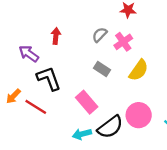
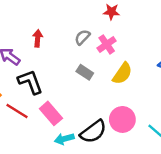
pink rectangle: (87, 102) -> (51, 113), moved

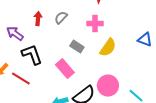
gray semicircle: (82, 37) -> (61, 18), moved
pink cross: (107, 44) -> (95, 24), turned 35
pink rectangle: (51, 113) -> (65, 69), moved

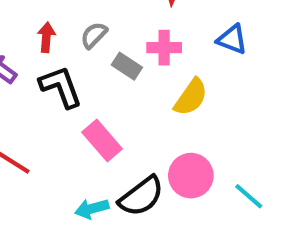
blue triangle: (145, 40) -> (232, 39), moved
gray rectangle: (77, 47) -> (127, 66), moved
black L-shape: (32, 55) -> (61, 87), moved

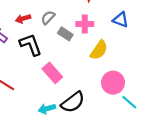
red arrow: (46, 37) -> (23, 19), turned -112
pink circle: (191, 176) -> (113, 83), moved

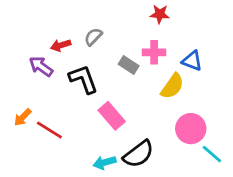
gray semicircle: (48, 18) -> (93, 37), moved
red arrow: (23, 19) -> (61, 45), moved
blue triangle: (121, 20) -> (192, 61), moved

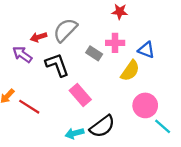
gray semicircle: (93, 37) -> (65, 30), size x1.6

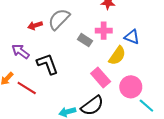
purple arrow: (22, 54) -> (20, 51), moved
black L-shape: (57, 65) -> (48, 64), moved
pink rectangle: (80, 95) -> (101, 77), moved

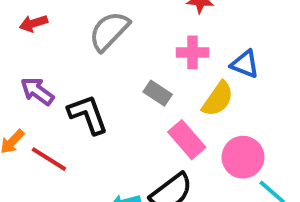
red arrow: (35, 25) -> (33, 23), moved
gray rectangle: (85, 40) -> (158, 93), moved

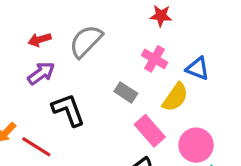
red arrow: (33, 23) -> (40, 40), moved
pink cross: (193, 52) -> (155, 59), turned 30
purple arrow: (37, 91) -> (41, 73), moved, turned 108

